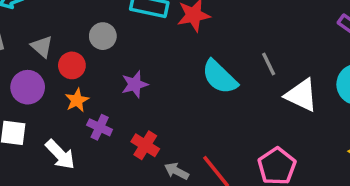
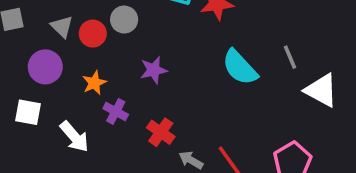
red circle: (72, 65) -> (93, 34), moved

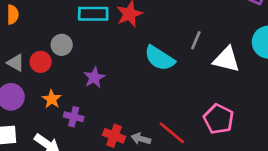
gray line: (290, 57) -> (196, 40), turned 60
red cross: (161, 132) -> (114, 136), moved

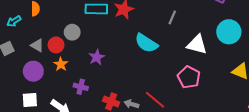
gray line: (196, 40) -> (172, 17), moved
orange star: (52, 99) -> (61, 64), moved
pink pentagon: (219, 119) -> (189, 77), moved

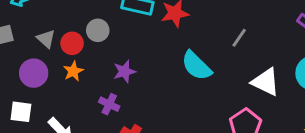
purple cross: (81, 87) -> (109, 104), moved

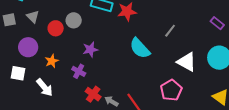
gray triangle: (46, 39) -> (33, 17), moved
orange star: (73, 71) -> (52, 61), moved

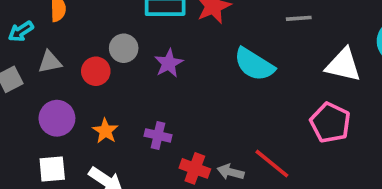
gray triangle: (33, 17) -> (50, 62), turned -40
gray line: (170, 31) -> (299, 18), turned 64
purple star: (90, 49) -> (169, 63), moved

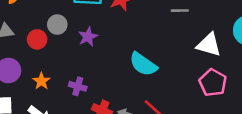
cyan semicircle: (254, 64) -> (143, 64), moved
pink pentagon: (330, 123) -> (213, 83), moved

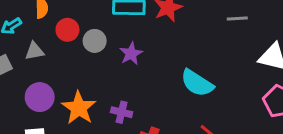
red circle: (37, 39) -> (67, 30), moved
orange star: (41, 81) -> (79, 108), size x1.6

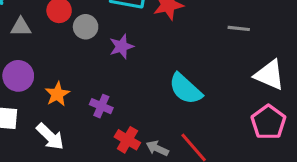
orange star: (79, 108) -> (57, 94), size x0.7

